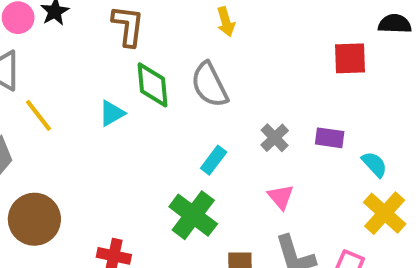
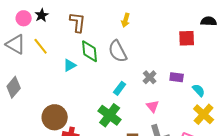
yellow arrow: (226, 22) -> (126, 20), turned 32
yellow line: (38, 115) -> (41, 46), moved
brown circle: (34, 219) -> (55, 117), moved

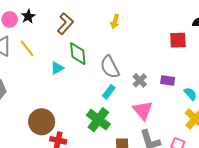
brown L-shape: (78, 22) -> (65, 24), turned 35
gray semicircle: (118, 51) -> (110, 67), moved
pink triangle: (153, 106) -> (143, 110), size x1.5

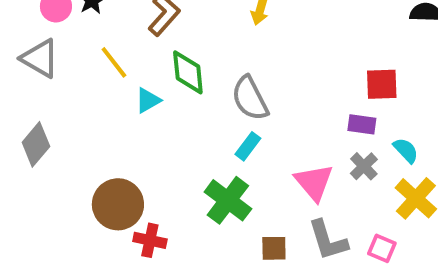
red square: (178, 40) -> (382, 84), moved
yellow line: (27, 48) -> (114, 62), moved
gray cross: (140, 80) -> (364, 166), moved

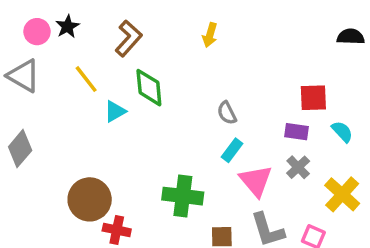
gray semicircle: (250, 98) -> (227, 113), moved, size x0.6
cyan rectangle: (248, 146) -> (232, 150), moved
cyan semicircle: (406, 150) -> (342, 132), moved
green cross: (228, 200) -> (183, 196), turned -30

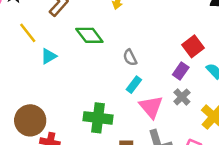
green diamond: (149, 88) -> (89, 35), moved, turned -32
red square: (313, 98) -> (193, 46), turned -35
purple rectangle: (296, 132) -> (181, 71), turned -63

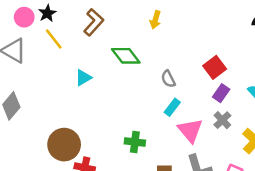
yellow line: (28, 33) -> (54, 39), moved
red square: (193, 46) -> (215, 67), moved
green cross: (98, 118) -> (135, 142), size x0.7

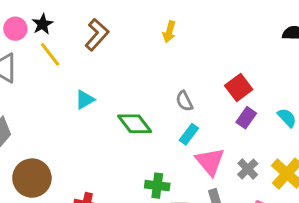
green diamond: (126, 56) -> (135, 124), moved
gray cross: (222, 120) -> (248, 169), moved
green cross: (135, 142) -> (157, 186), moved
brown circle: (64, 145) -> (32, 178), moved

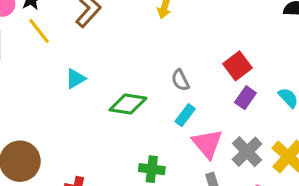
green diamond: (135, 124) -> (128, 104), turned -44
gray cross: (248, 169) -> (247, 152), size x1.4

